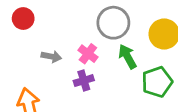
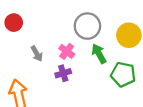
gray arrow: (51, 57) -> (37, 54), turned 49
green pentagon: (157, 82) -> (123, 74), turned 30

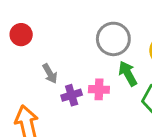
pink cross: (67, 51) -> (99, 89), moved, turned -35
purple cross: (63, 73) -> (72, 95), moved

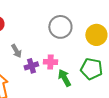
green arrow: (128, 74) -> (64, 78), moved

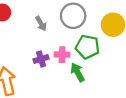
gray arrow: (16, 51) -> (41, 24), moved
green pentagon: (91, 69) -> (88, 47), moved

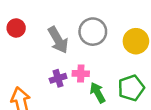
gray arrow: (41, 24) -> (58, 40), size x1.6
green pentagon: (88, 47) -> (131, 88), moved, turned -30

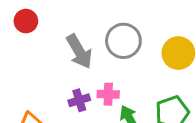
red circle: (16, 28) -> (26, 21), moved

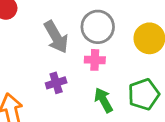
pink cross: (108, 94) -> (95, 60), moved

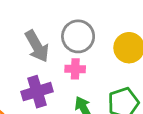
purple cross: (56, 83) -> (37, 92), size x1.5

